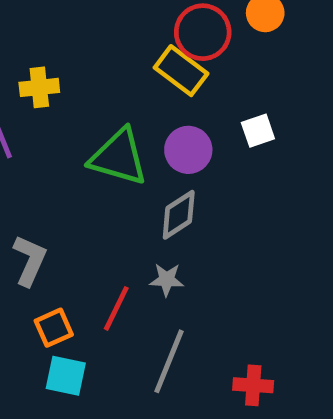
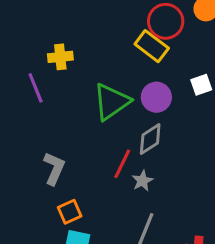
green triangle: (119, 157) -> (111, 102), turned -51
gray star: (167, 280) -> (142, 181), turned -30
red line: (116, 308) -> (122, 164), moved

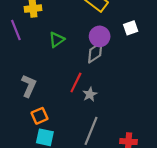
green triangle: (111, 102) -> (57, 40), moved, size x0.6
gray diamond: (150, 139) -> (95, 53), moved

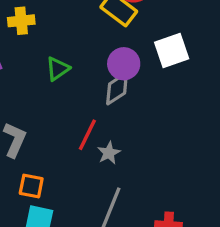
white square: (131, 28) -> (172, 51), size x1.5
orange square: (39, 116) -> (31, 186), turned 35

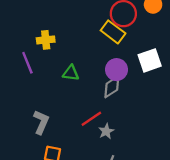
green triangle: (58, 69) -> (71, 73), turned 42
red line: (87, 135) -> (91, 119), turned 30

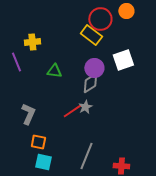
gray star: (106, 131) -> (85, 107), moved

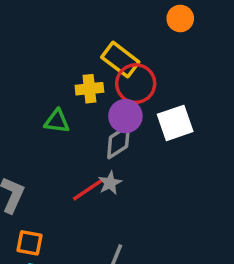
red circle: (100, 19) -> (136, 84), moved
yellow cross: (32, 42) -> (89, 89), moved
white square: (123, 60) -> (175, 123), moved

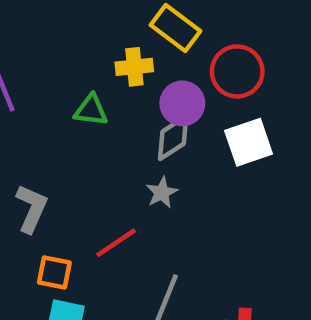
red circle: (136, 84) -> (237, 71), moved
white square: (175, 123) -> (249, 142), moved
red line: (88, 190) -> (116, 243), moved

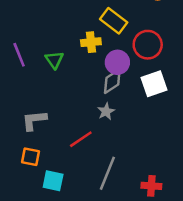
green triangle: (91, 110) -> (54, 60), moved, turned 48
gray L-shape: (32, 209) -> (34, 120), turned -120
orange square: (54, 273) -> (30, 157), moved

